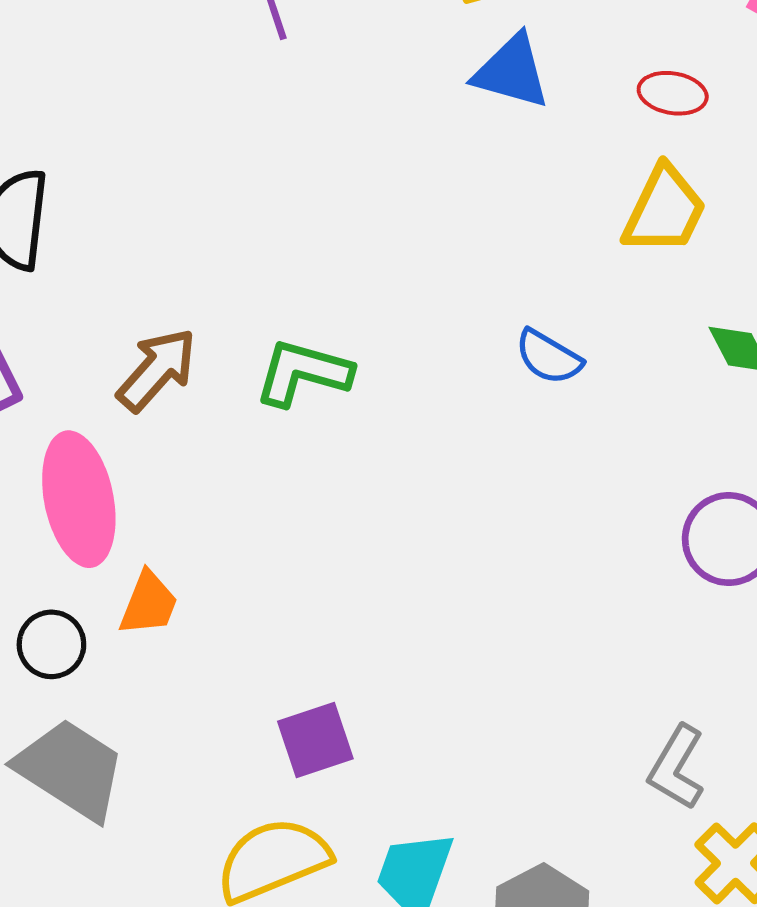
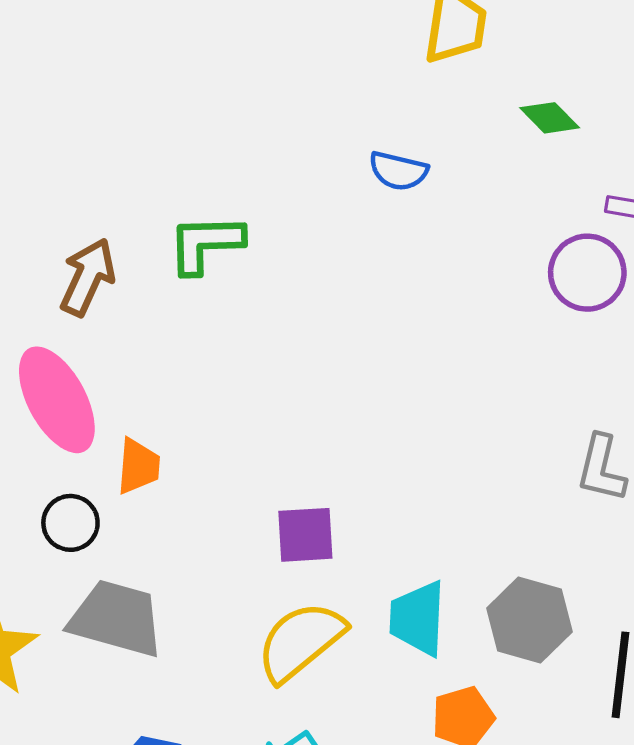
purple square: (315, 740) -> (305, 535), turned 32

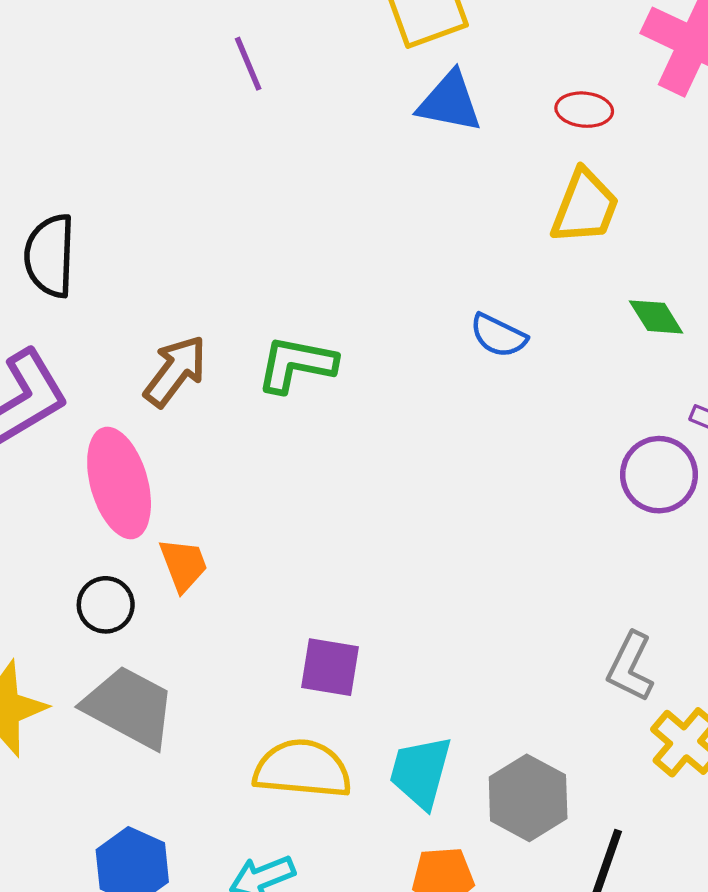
orange trapezoid: (138, 466) -> (183, 565), turned -38
yellow semicircle: (301, 641) -> (302, 769), turned 32

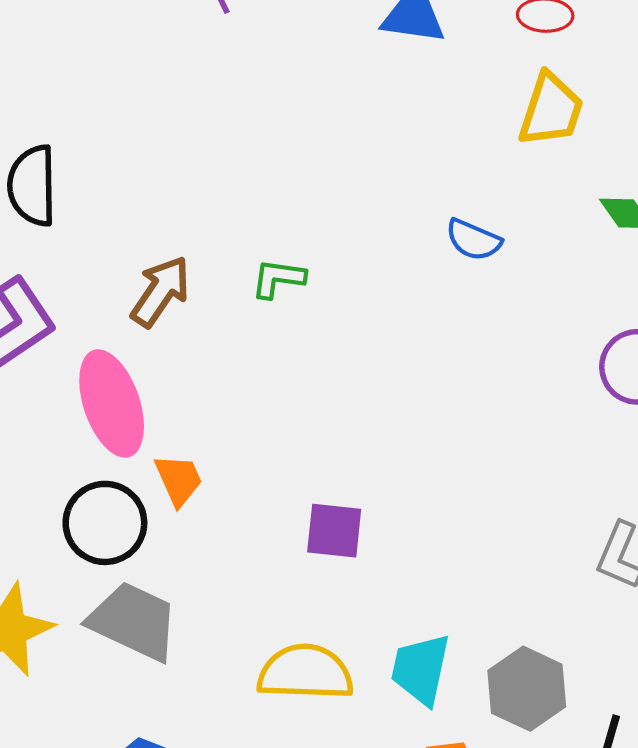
green L-shape: (296, 364) -> (278, 278), size x0.7
black circle: (106, 605) -> (105, 523), size x1.5
purple square: (330, 667) -> (334, 531), moved

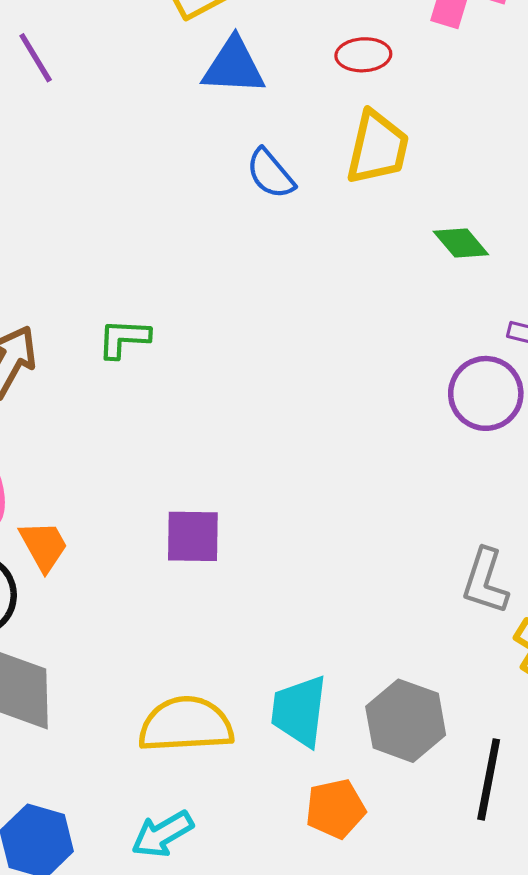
blue semicircle: (473, 240) -> (270, 174), moved, turned 32
purple square: (334, 531) -> (193, 536), moved

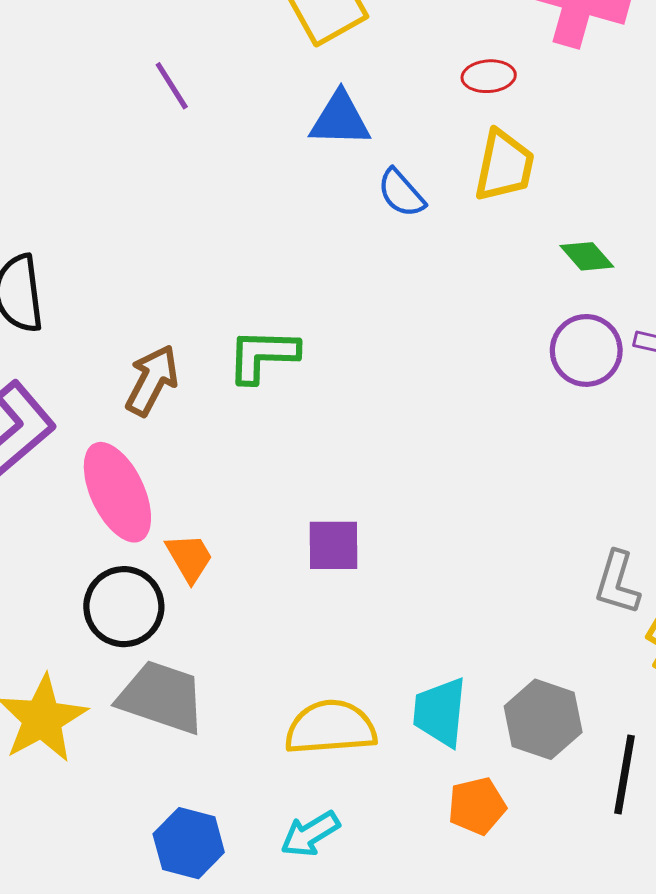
blue triangle: (234, 66) -> (340, 119), moved
green L-shape: (124, 338) -> (263, 355), size x1.4
purple circle: (486, 393) -> (586, 350), moved

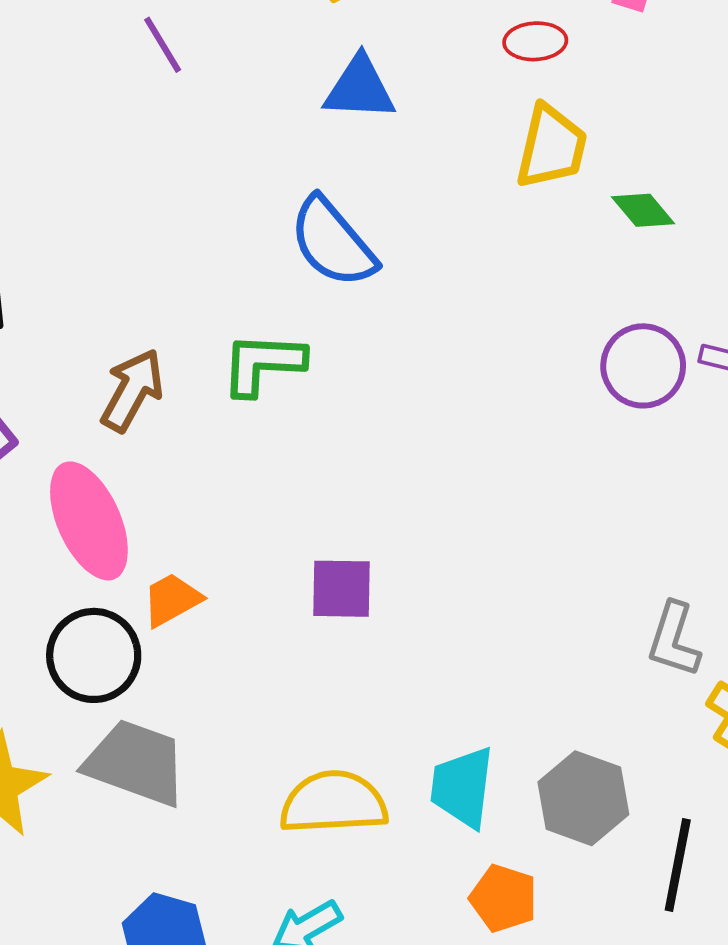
blue semicircle: (401, 193) -> (333, 242), moved, size x1.6
green diamond: (587, 256) -> (643, 210), moved
orange trapezoid: (189, 558) -> (172, 600), turned -90
orange pentagon: (477, 806) -> (503, 898), turned 30

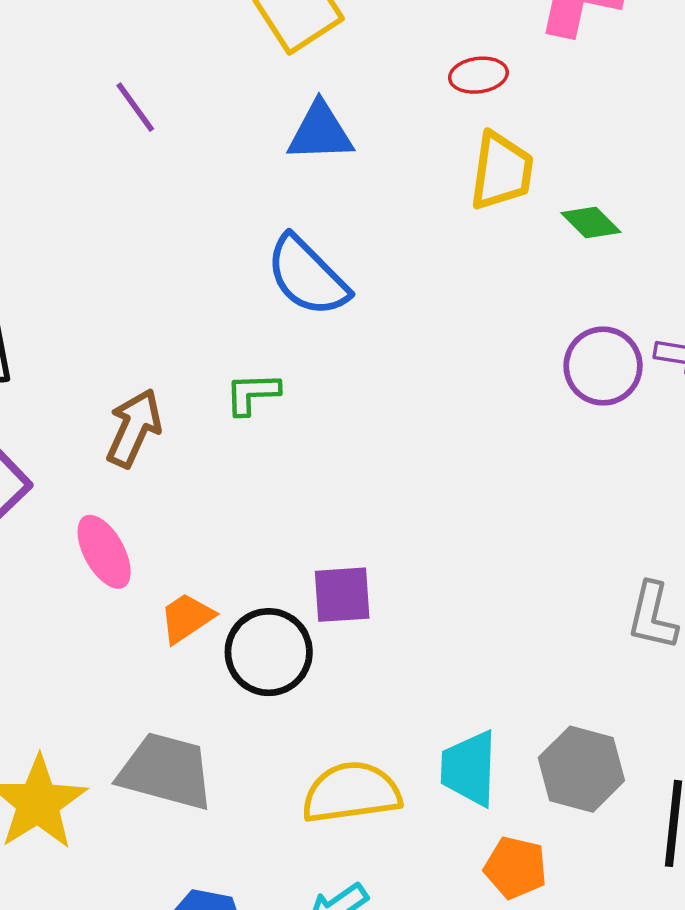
green L-shape: (263, 364) -> (252, 393), size x0.7
pink ellipse: (89, 521) -> (104, 552), size x0.7
black circle: (94, 655) -> (269, 652), moved

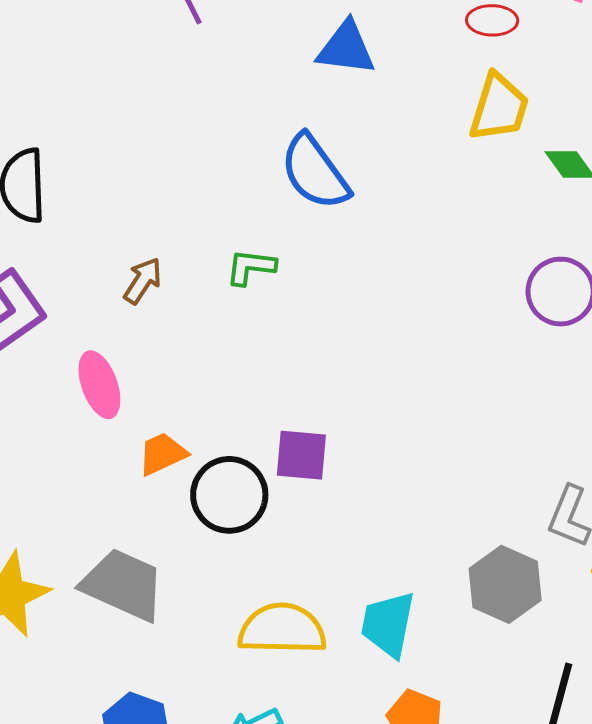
brown arrow: (134, 428) -> (143, 281), size x0.7
gray hexagon: (581, 769) -> (505, 584), moved

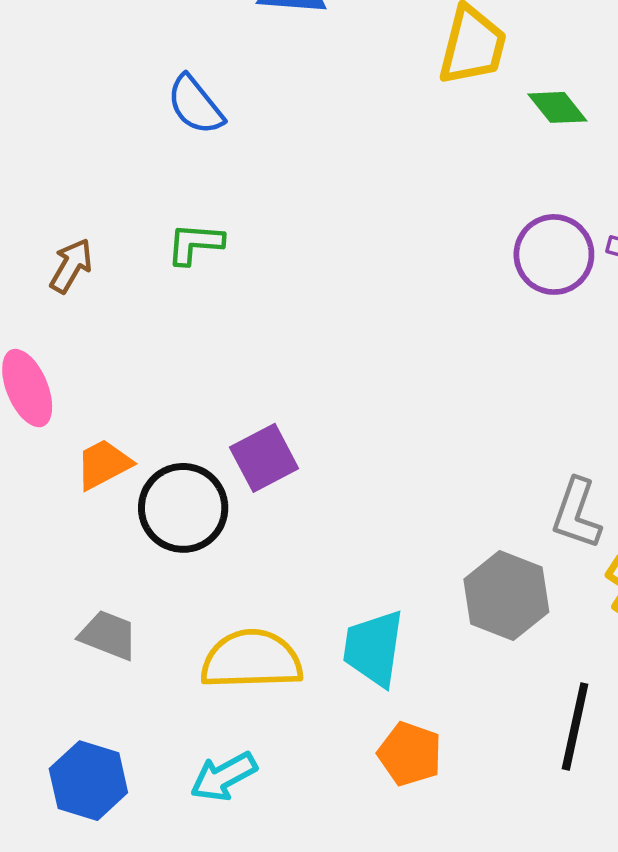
blue semicircle: (315, 172) -> (195, 105), moved, size x0.7
purple square: (301, 455) -> (264, 458), turned -30
gray trapezoid: (123, 585) -> (108, 635), moved, size x0.6

